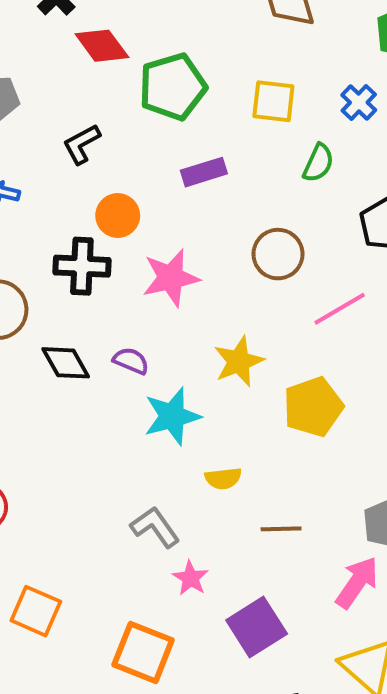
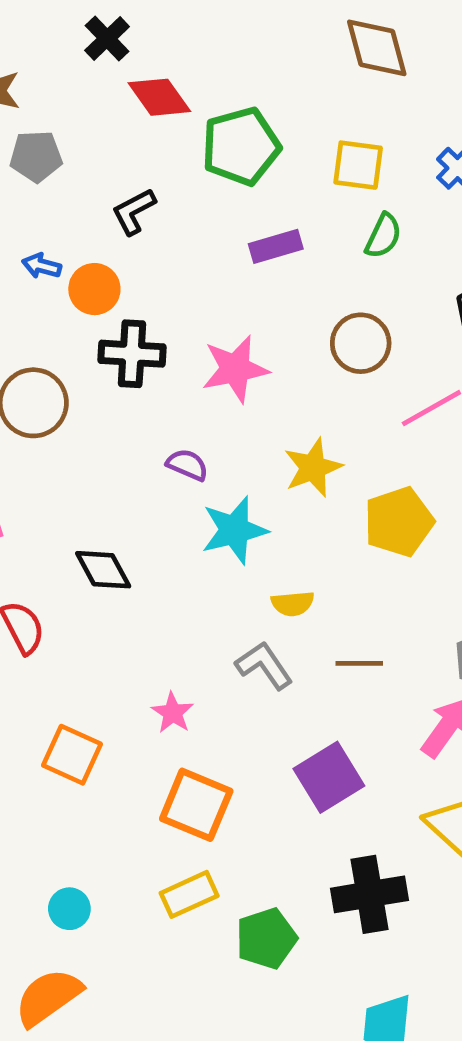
green semicircle: (318, 163) -> (383, 236), moved
orange circle: (118, 216) -> (94, 289), moved
black diamond: (66, 363) -> (103, 570), moved
gray L-shape: (155, 527) -> (264, 665), moved
pink star: (190, 578) -> (173, 713), moved

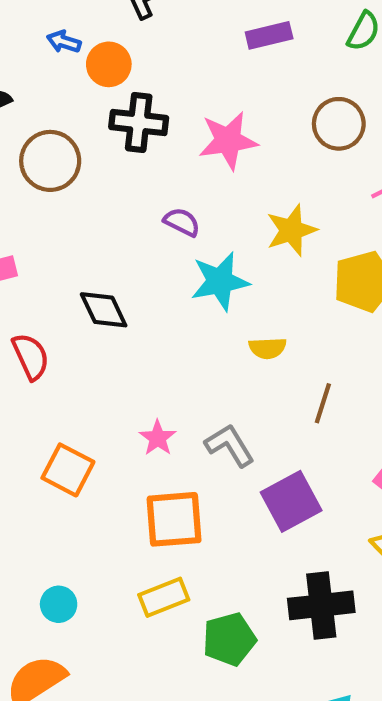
brown line: (359, 663) -> (323, 403), turned -75
gray L-shape: (264, 665) -> (230, 445), moved
orange square: (196, 805) -> (174, 519), turned -30

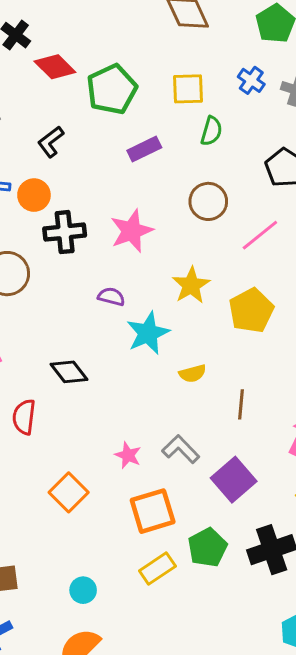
red semicircle: (31, 357) -> (24, 417), turned -136
orange square: (68, 470) -> (69, 492), turned 30
green pentagon: (229, 639) -> (207, 547), moved

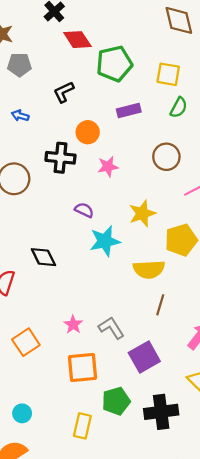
orange circle: (34, 195) -> (88, 132), moved
pink star: (132, 231) -> (108, 167), size x0.7
yellow semicircle: (193, 373) -> (149, 269), moved, size x1.6
yellow rectangle: (157, 569) -> (82, 426), moved, turned -55

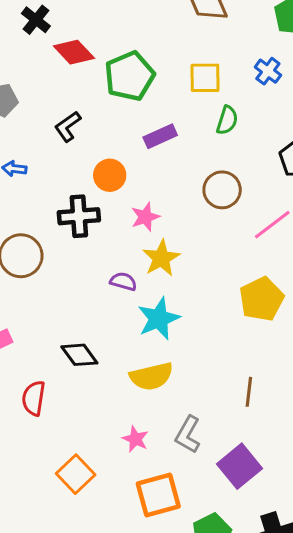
yellow star: (142, 213) -> (161, 258), moved
yellow semicircle: (149, 269) -> (151, 376), moved
gray L-shape: (111, 328) -> (188, 435), turned -108

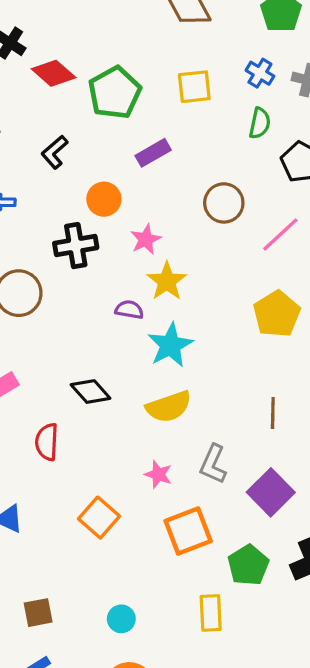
green semicircle: (227, 120) -> (260, 123), moved

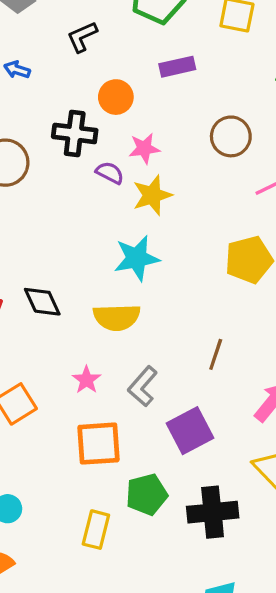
purple semicircle: (129, 310) -> (110, 173), moved
black diamond: (91, 392) -> (42, 302), moved

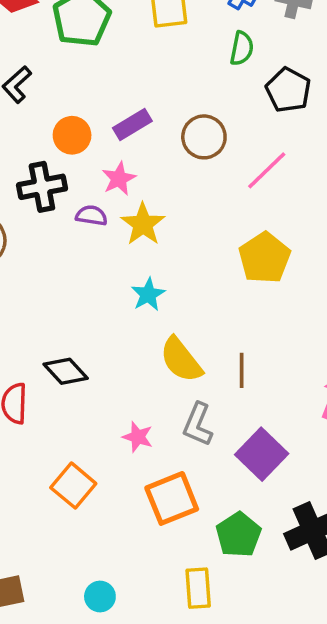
purple rectangle: (177, 67) -> (132, 125), moved
cyan star: (137, 258) -> (148, 294), size x0.7
yellow semicircle: (117, 317) -> (181, 360), moved, turned 72
brown line: (216, 354) -> (242, 370), moved

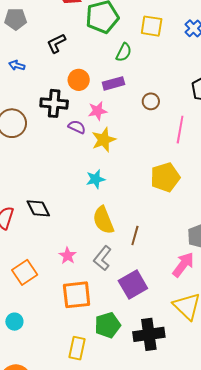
green semicircle: (242, 48) -> (124, 52), moved
brown circle: (204, 137) -> (151, 101), size x0.7
pink line: (267, 170) -> (180, 130), turned -52
cyan circle: (100, 596) -> (14, 322), moved

